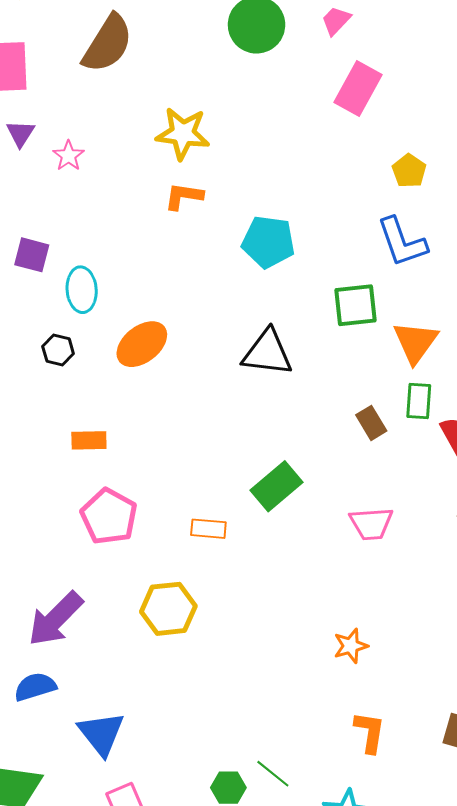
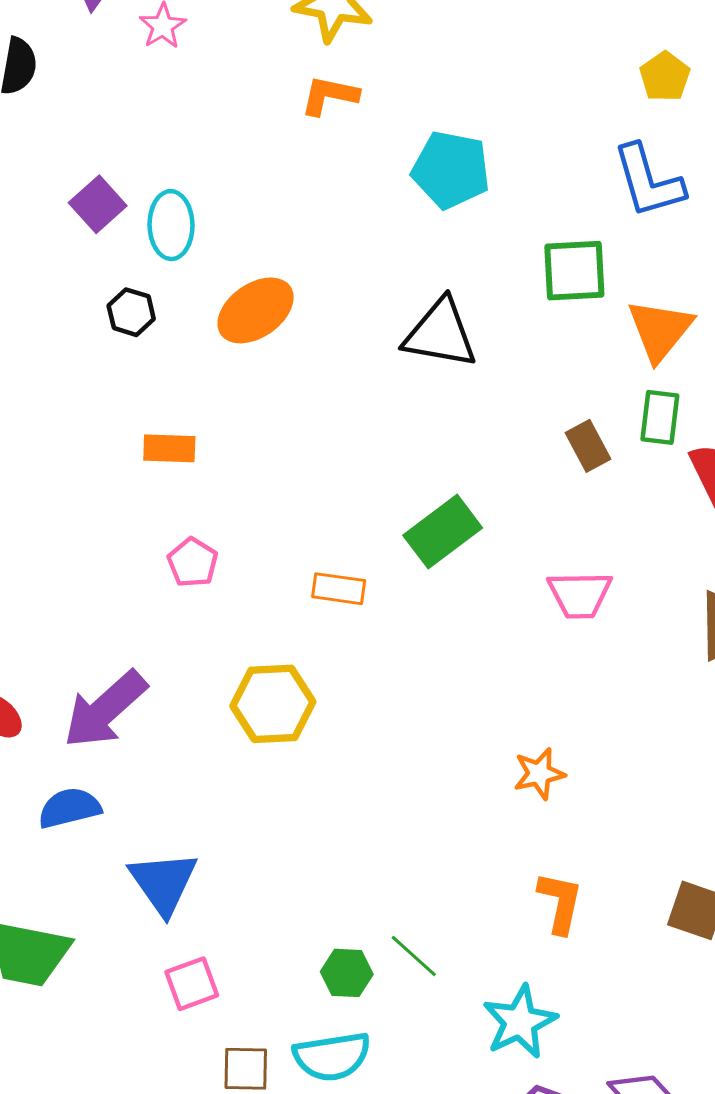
purple square: (32, 255) -> (98, 204), moved, turned 30
pink pentagon: (109, 516) -> (193, 562), size x0.6

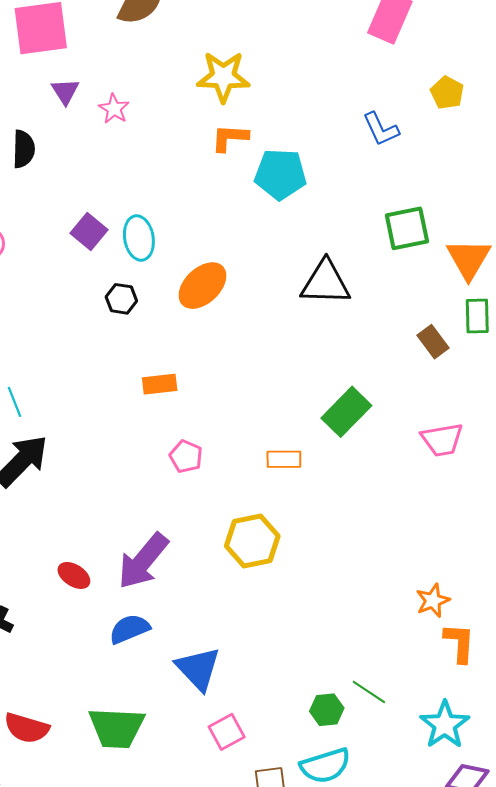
cyan pentagon: (451, 170) -> (280, 174), moved
blue L-shape: (648, 181) -> (381, 129), moved, size x0.7
orange star: (539, 774) -> (433, 601), moved

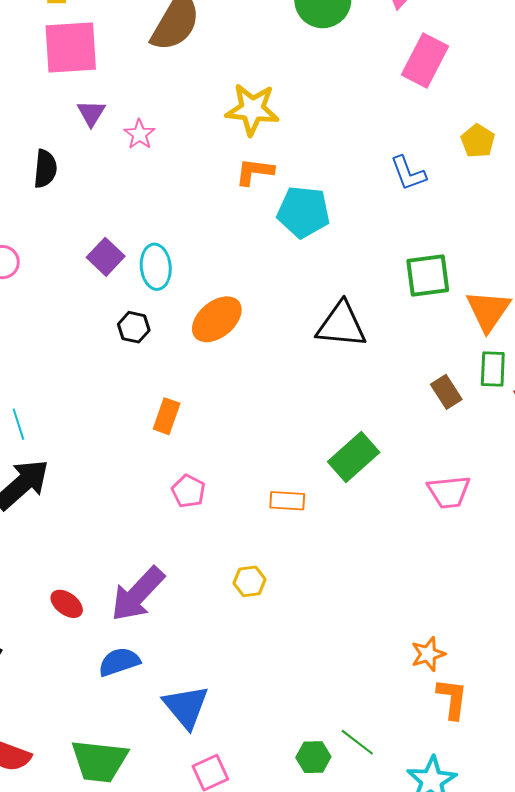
orange rectangle: (160, 384) -> (167, 416), turned -68
yellow hexagon: (252, 541) -> (250, 581), size x0.6

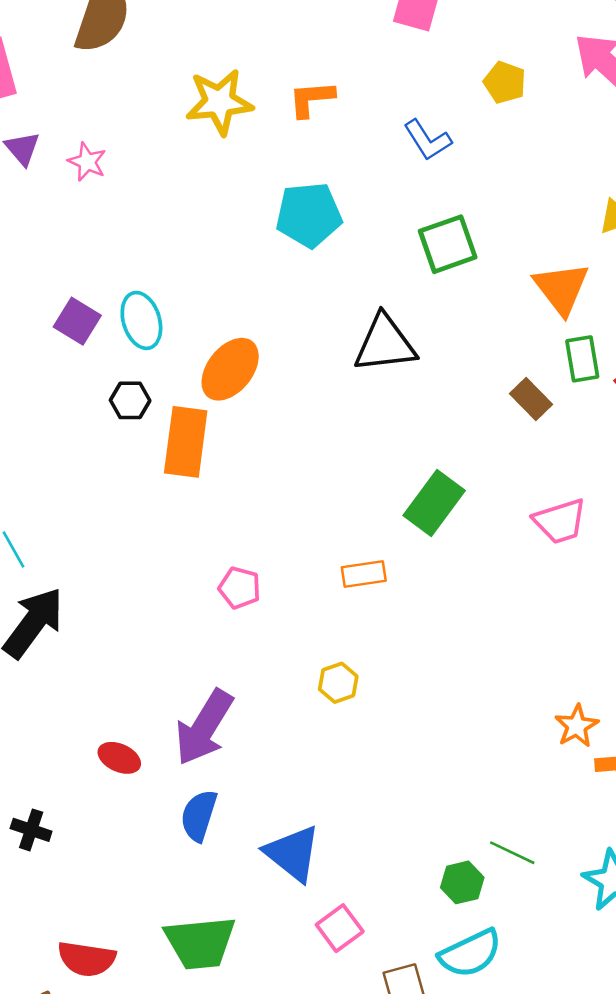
orange L-shape: (255, 172) -> (311, 99), moved
green square: (428, 275) -> (448, 244), moved
orange rectangle: (167, 416) -> (186, 442), moved, size x1.6
blue semicircle: (119, 662) -> (199, 816), turned -42

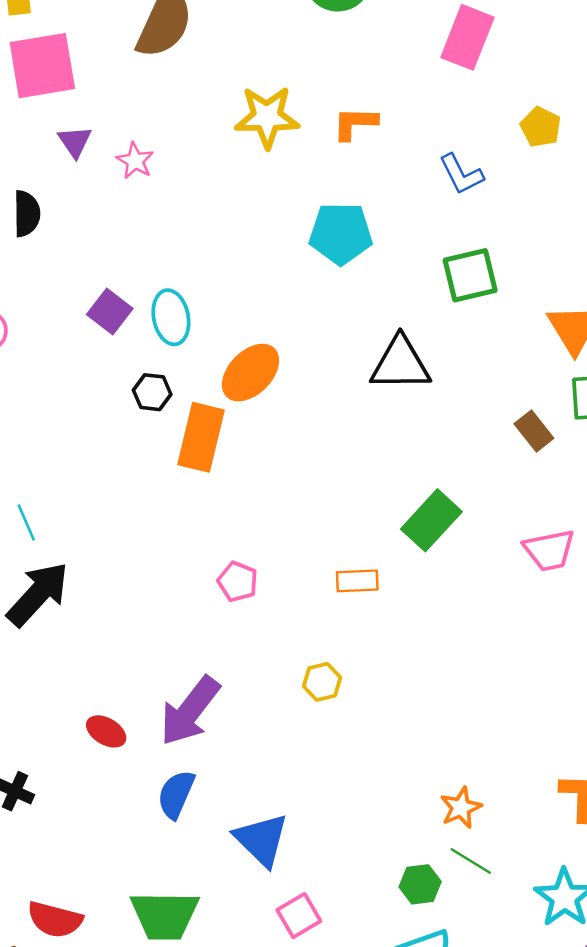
orange star: (577, 726) -> (461, 808), moved

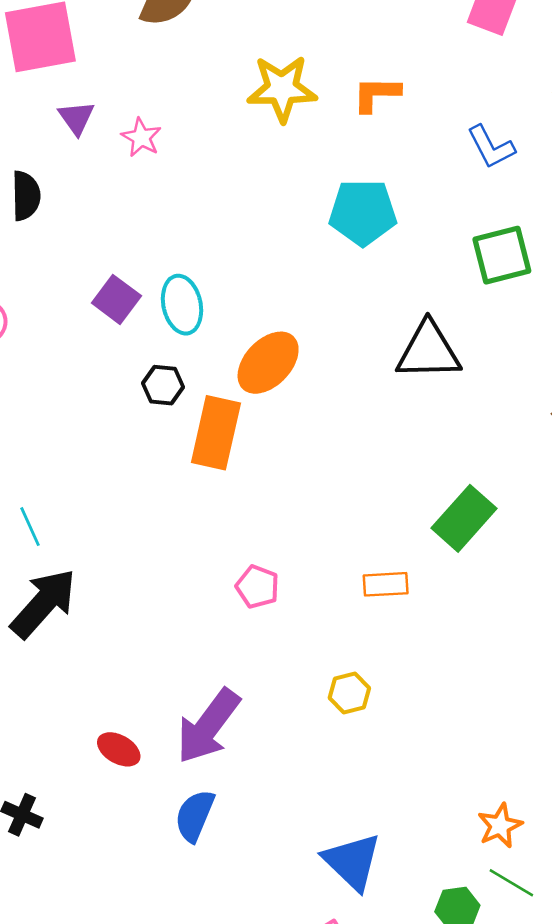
blue triangle: (261, 840) -> (352, 862), moved

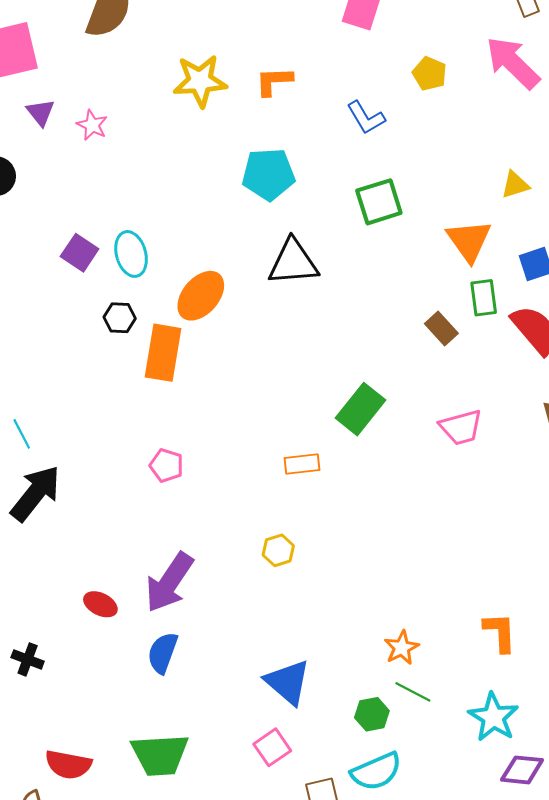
black triangle: (429, 351) -> (293, 262), moved
pink pentagon: (257, 587) -> (166, 465), moved

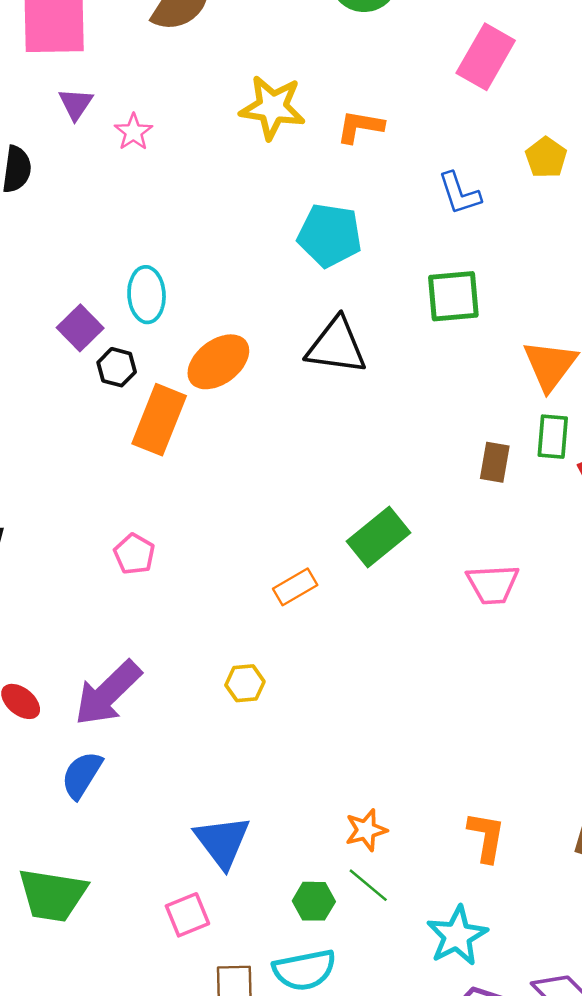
purple square: (80, 253) -> (80, 328), moved
brown rectangle: (441, 328) -> (495, 462), turned 40
orange rectangle: (302, 464) -> (295, 587), turned -36

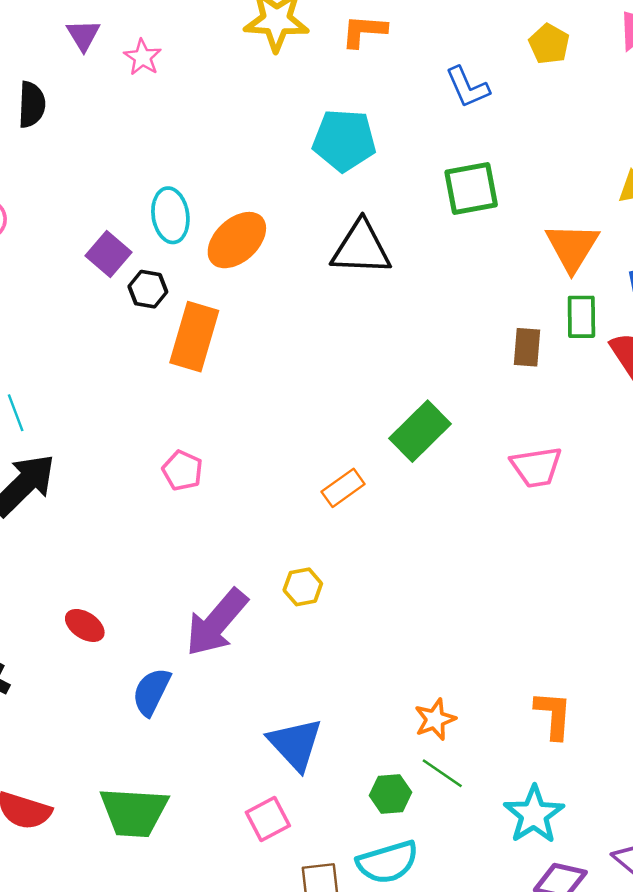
orange ellipse: (218, 362) -> (237, 240), moved
purple arrow: (108, 693) -> (217, 623), moved

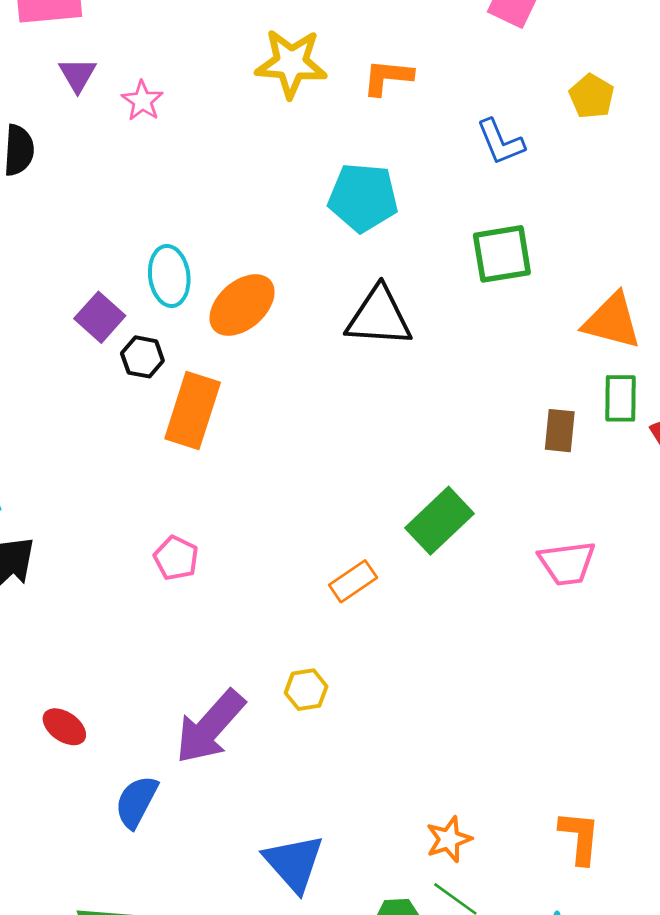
orange triangle: (572, 247) -> (612, 321), turned -48

